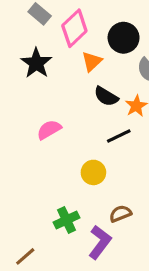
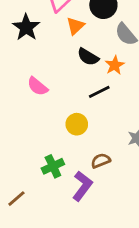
pink semicircle: (49, 130) -> (37, 86), turned -110

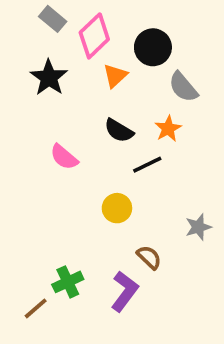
black semicircle: (88, 57) -> (119, 131), moved
brown semicircle: (101, 161) -> (149, 257), turned 66
green cross: (53, 166) -> (68, 282), moved

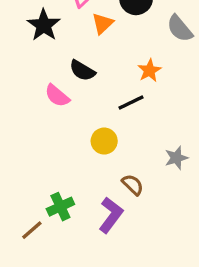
gray semicircle: (183, 87) -> (180, 29), moved
black semicircle: (119, 131) -> (82, 70), moved

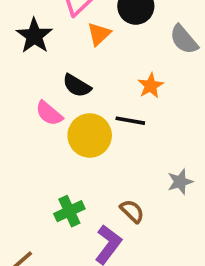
black line: (131, 102) -> (130, 121), turned 36
yellow circle: (104, 141) -> (90, 135), moved, size x1.5
green cross: (60, 207) -> (69, 211), moved

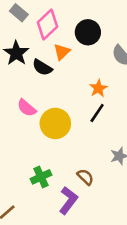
black semicircle: (77, 86) -> (42, 67), moved
black line: (130, 121) -> (97, 113), moved, turned -66

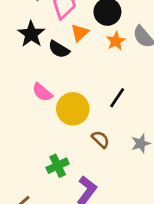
orange star: (98, 88) -> (116, 41), moved
brown semicircle: (85, 177) -> (101, 139), moved

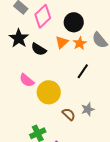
orange triangle: (80, 33) -> (62, 42), moved
black line: (117, 98) -> (83, 71), moved
gray star: (141, 143) -> (88, 109), moved

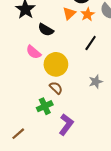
black semicircle: (39, 49) -> (46, 30), moved
brown semicircle: (69, 114) -> (56, 88), moved

